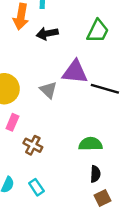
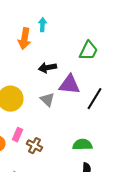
black arrow: (47, 33) -> (47, 68), moved
black line: (105, 89) -> (94, 99), turned -75
pink rectangle: (12, 122) -> (17, 135), moved

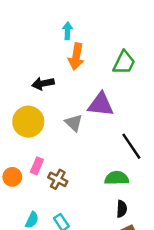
orange arrow: (24, 39) -> (76, 57), moved
black arrow: (47, 68) -> (43, 84), moved
black line: (94, 99) -> (131, 146), moved, turned -65

